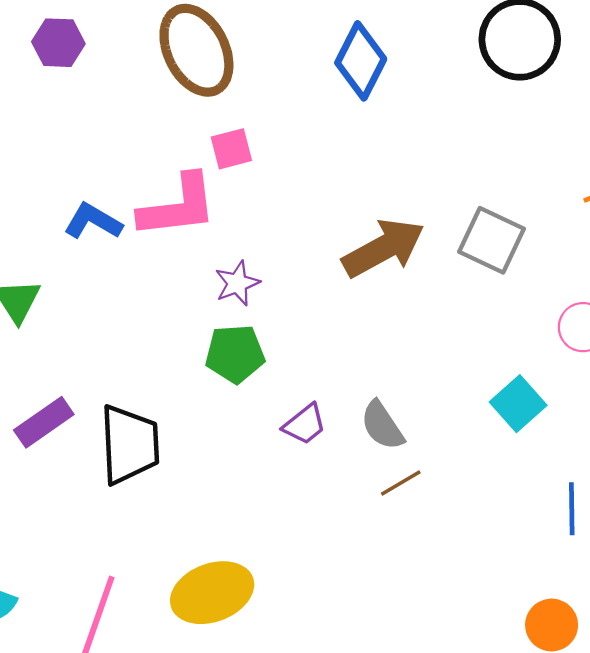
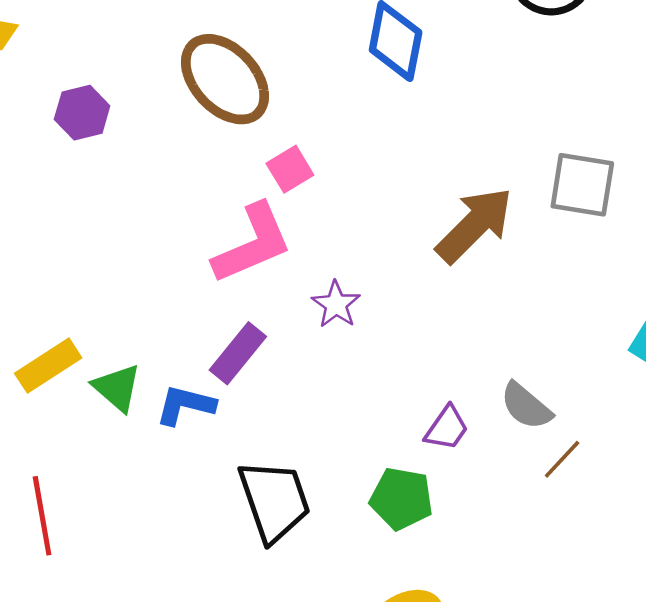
blue L-shape: (93, 221) -> (185, 405), moved
green pentagon: (235, 354) -> (401, 499), moved, turned 30
purple rectangle: (44, 422) -> (238, 353), moved

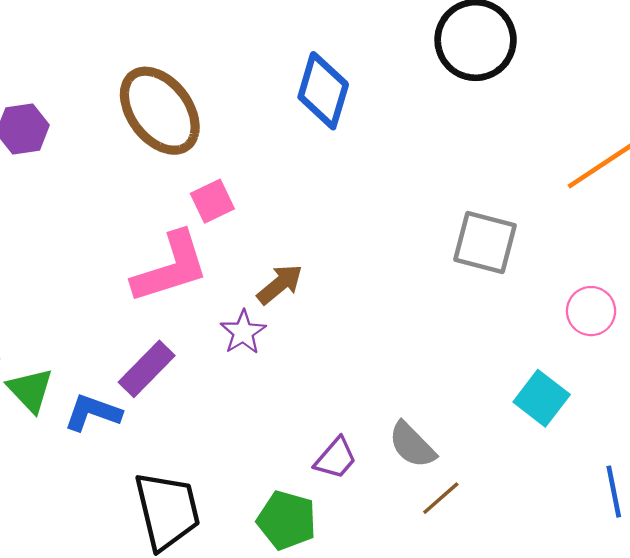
brown arrow: (474, 225) -> (280, 284), moved, size x0.6

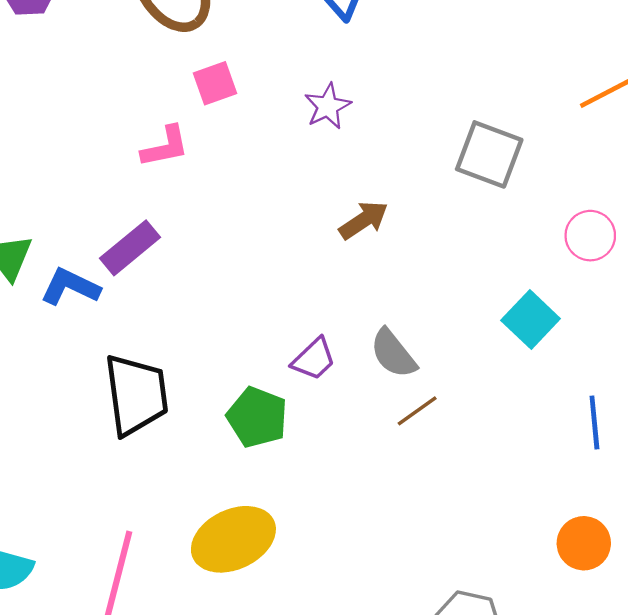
pink L-shape: (170, 267) -> (165, 147), size x0.6
brown arrow: (280, 284) -> (364, 220), moved
purple star: (243, 332) -> (328, 106), moved

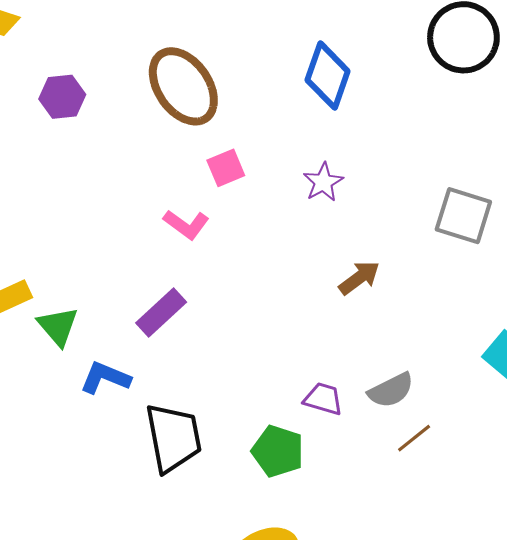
pink L-shape: (165, 147) -> (186, 224), turned 51
blue L-shape: (70, 287) -> (105, 378), moved
gray semicircle: (393, 354) -> (391, 390), turned -75
purple trapezoid: (314, 359) -> (323, 399), turned -117

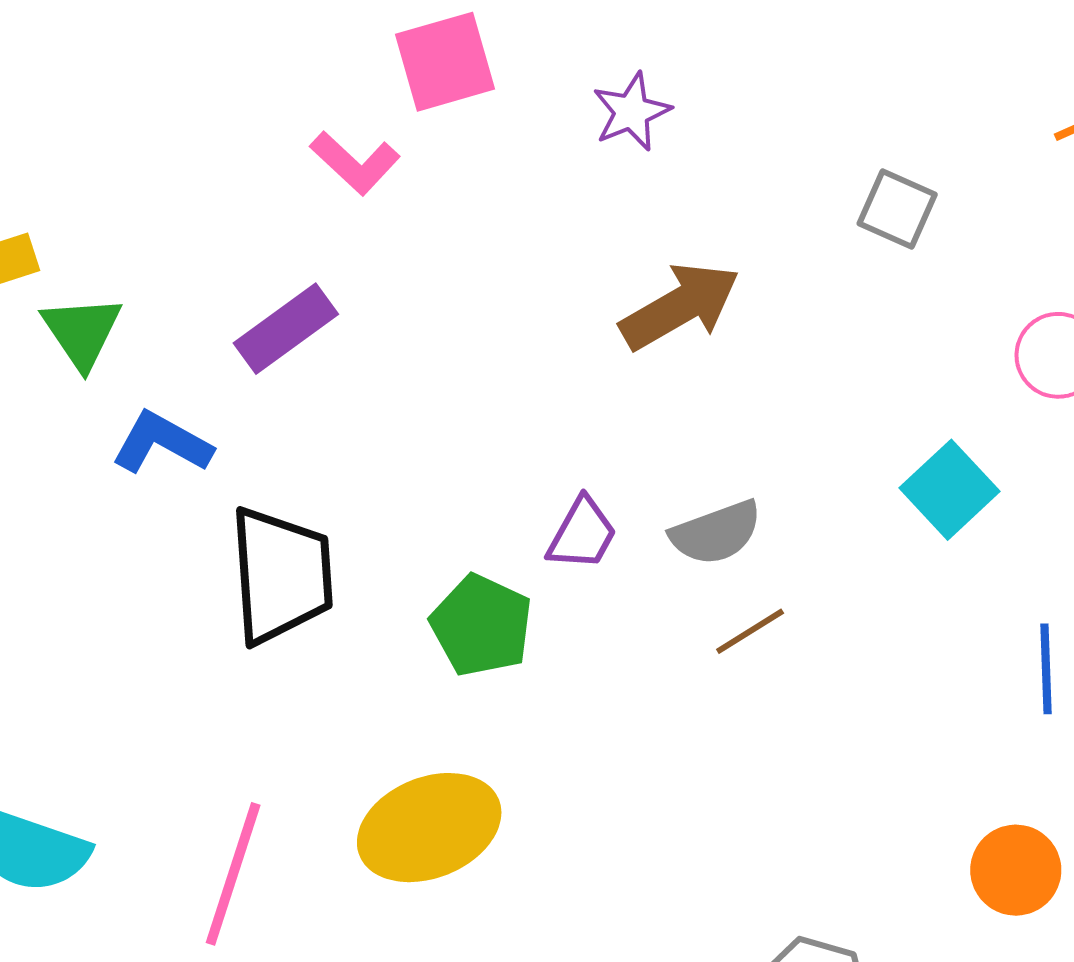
pink square: (226, 168) -> (445, 62), size x1.4
gray square: (463, 216) -> (897, 209), size x0.7
brown arrow: (359, 278) -> (680, 306), size x1.4
purple trapezoid: (323, 399) -> (582, 534), turned 96

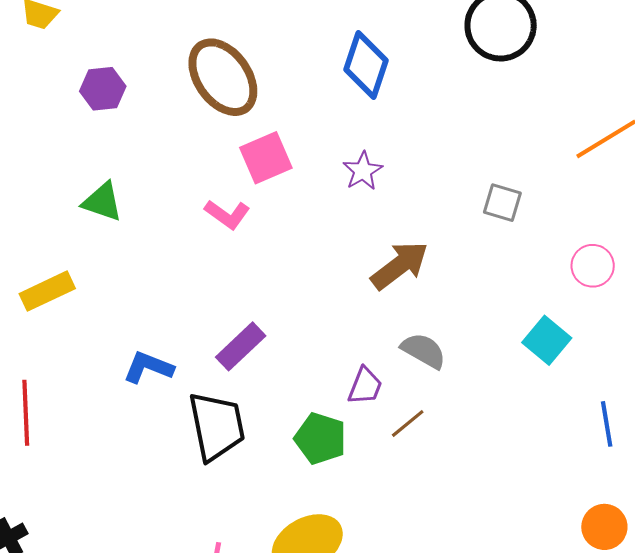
purple rectangle: (286, 329) -> (241, 346), moved
green triangle: (82, 332) -> (102, 202), moved, turned -30
gray semicircle: (716, 533) -> (424, 351), moved, turned -123
brown line: (750, 631) -> (408, 424), moved

